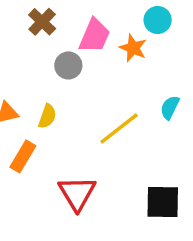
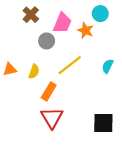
yellow line: (119, 128) -> (70, 65), moved
orange rectangle: (23, 156) -> (49, 91), moved

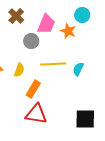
yellow line: (70, 65) -> (53, 64), turned 35
cyan semicircle: (108, 66) -> (78, 69), moved
red triangle: (52, 118) -> (36, 114), turned -50

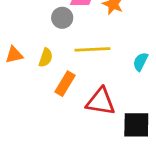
cyan semicircle: (78, 69) -> (140, 62), moved
red triangle: (36, 114) -> (101, 102), moved

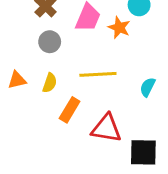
gray circle: (62, 18) -> (50, 42), moved

